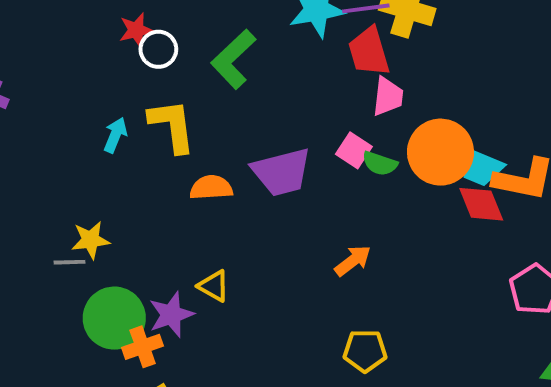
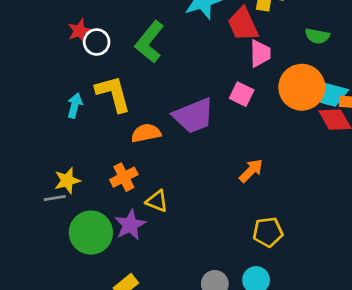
green semicircle: (380, 164) -> (317, 36), moved
orange cross: (143, 347) -> (124, 177), moved

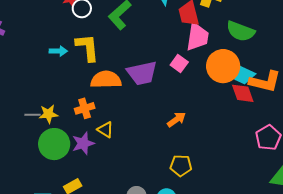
green semicircle: (317, 36) -> (241, 31), size x1.6
pink trapezoid: (260, 53) -> (197, 37), size x1.4
cyan arrow: (75, 105) -> (58, 51), turned 66
orange semicircle: (146, 133) -> (106, 80), size x1.4
yellow star: (67, 181) -> (49, 114), moved

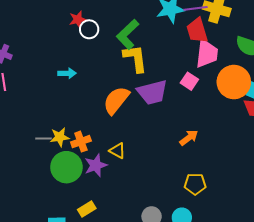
yellow L-shape: (87, 47) -> (135, 58), moved
orange semicircle: (106, 80) -> (116, 100), turned -48
orange cross: (85, 108) -> (81, 142), moved

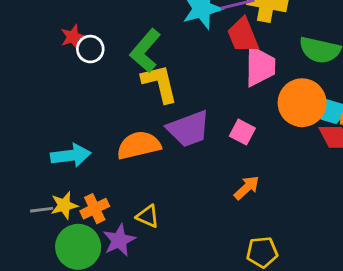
cyan arrow: (67, 73) -> (71, 155), moved, size x1.5
pink square: (189, 81) -> (242, 132), moved
orange semicircle: (116, 100) -> (139, 145), turned 44

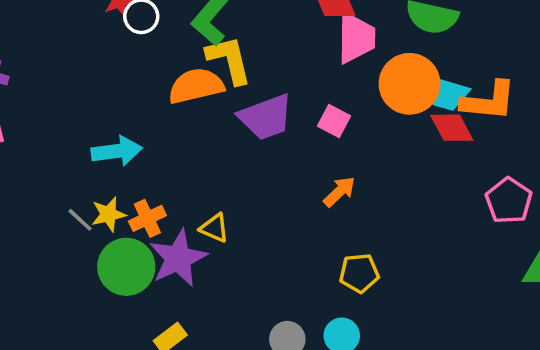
orange semicircle: (139, 145) -> (196, 86), moved
gray line: (42, 210) -> (80, 220), turned 50
purple star: (119, 240) -> (178, 258), size x1.4

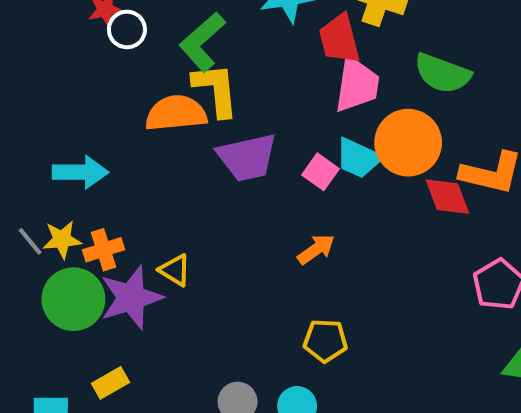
cyan trapezoid: (447, 94) -> (358, 158), moved

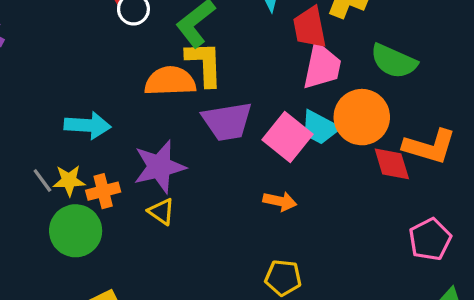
pink square: (321, 172) -> (287, 137), size x1.6
orange arrow: (316, 249) -> (280, 201), turned 44
purple star: (131, 298) -> (159, 167), moved

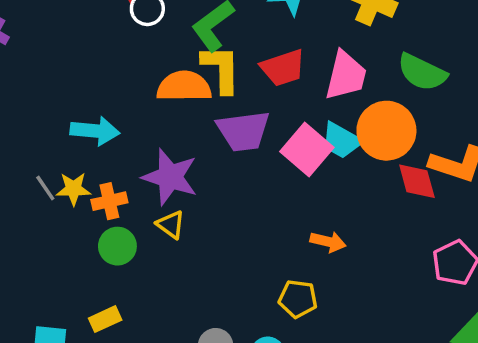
red trapezoid: (310, 27) -> (283, 68), moved, turned -99
purple star: (159, 167) -> (170, 177), turned 30
orange arrow: (280, 201) -> (328, 242), moved
green circle: (76, 231) -> (117, 246), moved, size x0.7

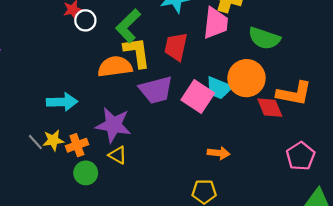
red trapezoid: (283, 68) -> (176, 47), turned 128
pink trapezoid: (346, 76) -> (216, 23), moved

